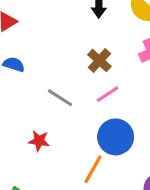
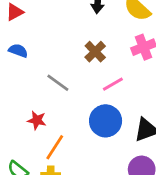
pink line: (107, 94) -> (113, 84), moved
orange line: (93, 169) -> (55, 147), moved

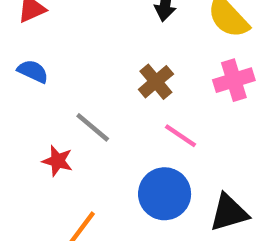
pink line: (113, 84) -> (180, 136), turned 60
red star: (37, 120) -> (58, 161), moved

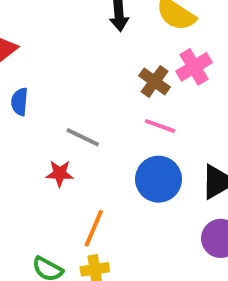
blue semicircle: (33, 71) -> (20, 102), turned -96
brown cross: (156, 82) -> (155, 81), moved

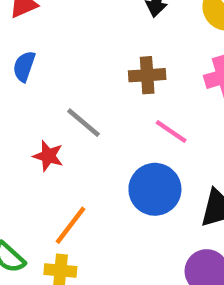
brown cross: (155, 81) -> (147, 75), moved, turned 36

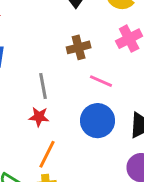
gray line: (84, 123) -> (43, 86), turned 50
red star: (48, 156) -> (39, 117), moved

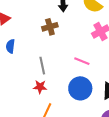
brown cross: (79, 47) -> (50, 27), moved

